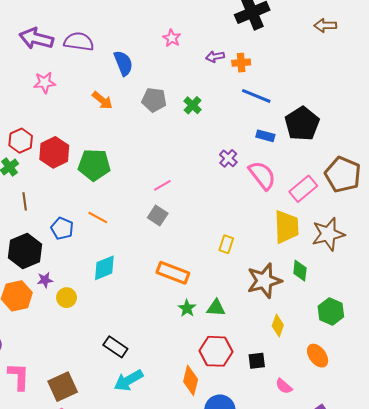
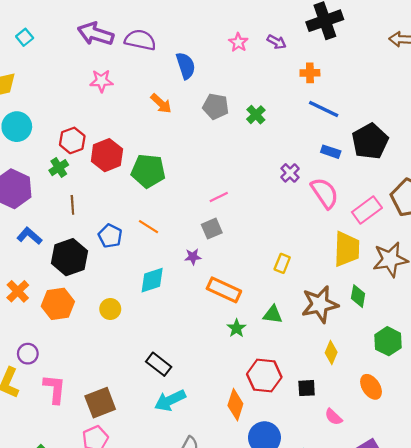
purple arrow: (215, 57) -> (277, 42), moved, turned -144
gray square: (158, 216) -> (212, 229), turned 30
purple star: (45, 280) -> (193, 257), moved
green triangle: (216, 308) -> (273, 315), moved

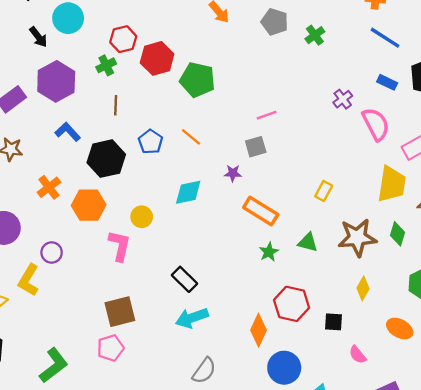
orange ellipse: (371, 387) -> (400, 329), turned -35
pink L-shape: (55, 389) -> (120, 246), moved

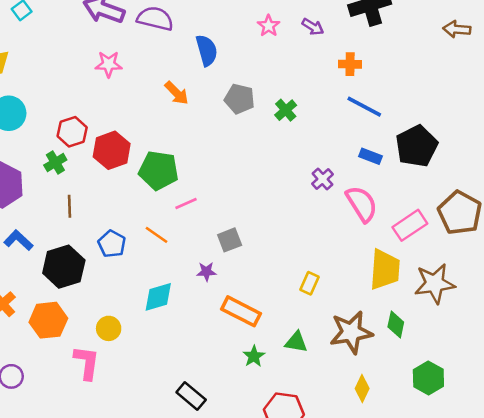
pink line: (267, 115) -> (186, 203), moved
black rectangle: (184, 279) -> (191, 396), moved

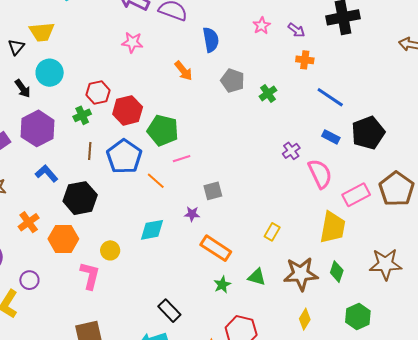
orange cross: (350, 64) -> (305, 60), moved
blue pentagon: (112, 244) -> (124, 156), moved, size x1.6
brown star: (435, 284) -> (385, 264), moved

